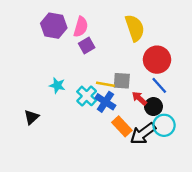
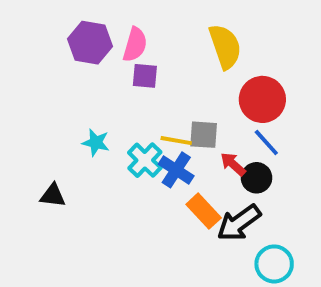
purple square: (87, 46) -> (145, 76), turned 35
black triangle: (31, 117) -> (53, 195), turned 49
cyan circle: (164, 125) -> (274, 264), moved

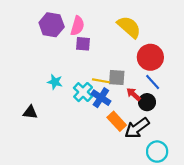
yellow semicircle: (225, 47) -> (129, 27), turned -30

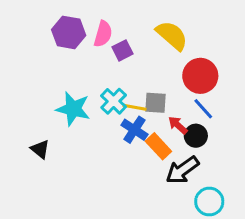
purple square: (83, 44) -> (122, 50), moved, turned -32
cyan star: (55, 82) -> (73, 109), size x1.6
cyan cross: (83, 92) -> (114, 101), moved
black triangle: (30, 112) -> (40, 149), turned 32
orange rectangle: (117, 121) -> (158, 146), moved

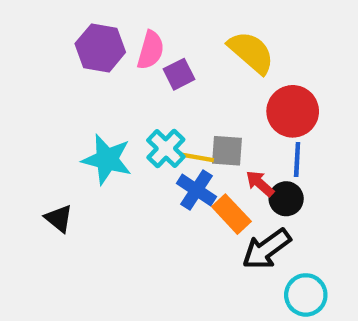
blue line: (203, 109) -> (297, 159), turned 45

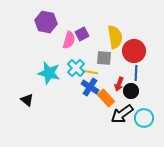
pink semicircle: (151, 50) -> (69, 40), moved
yellow semicircle: (251, 52) -> (115, 37), moved, turned 40
gray square: (227, 151) -> (104, 58), moved
red arrow: (260, 183) -> (119, 84), turned -112
cyan circle: (306, 295) -> (144, 118), moved

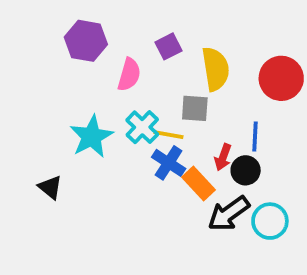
purple square: (82, 34) -> (169, 46), moved
red circle: (134, 51) -> (281, 78), moved
cyan star: (49, 73) -> (92, 137), turned 30

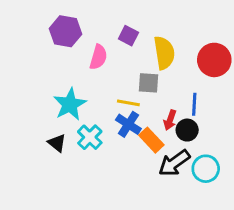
purple square: (169, 46) -> (128, 36), turned -36
cyan cross: (142, 127) -> (90, 137), moved
black triangle: (50, 187) -> (57, 143), moved

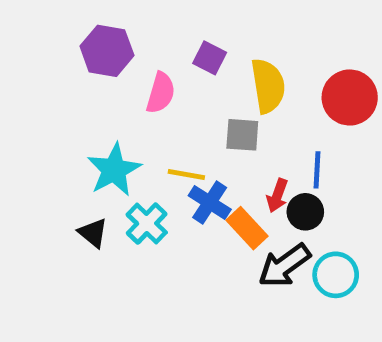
yellow line: (128, 103) -> (186, 175), moved

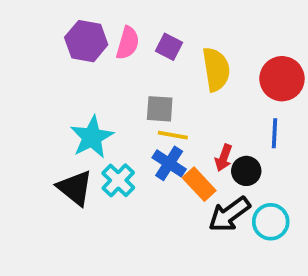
pink semicircle: (161, 93) -> (128, 43), moved
gray square: (242, 135) -> (160, 109), moved
blue line: (317, 170) -> (274, 133), moved
yellow line: (186, 175) -> (173, 135), moved
black triangle: (93, 233) -> (75, 188), size x1.5

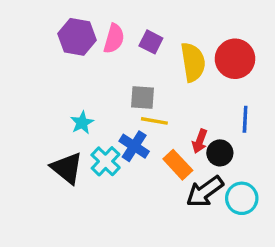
red circle: (282, 79) -> (235, 59), moved
cyan star: (92, 137) -> (82, 123), size x0.6
blue cross: (169, 163) -> (134, 146), moved

